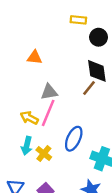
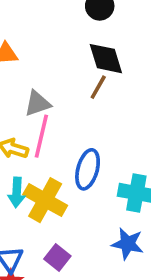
yellow cross: (44, 154) -> (45, 200), size x1.6

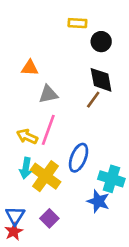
gray triangle: (38, 103) -> (48, 94), moved
blue star: (128, 244) -> (98, 201), moved

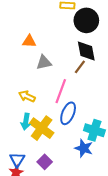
black circle: (101, 42) -> (86, 20), size x1.5
pink line: (48, 130) -> (61, 91), moved

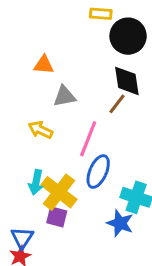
yellow arrow: (27, 96) -> (40, 130), moved
purple square: (45, 162) -> (57, 217), moved, turned -32

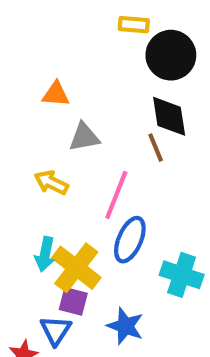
brown line: (117, 104) -> (156, 148), turned -60
blue star: (120, 223) -> (125, 326), moved
blue triangle: (22, 238) -> (56, 330), moved

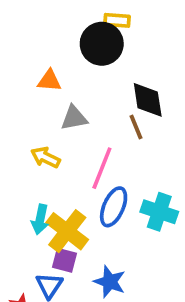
black circle: (171, 55) -> (102, 44), moved
cyan cross: (182, 275) -> (159, 212), moved

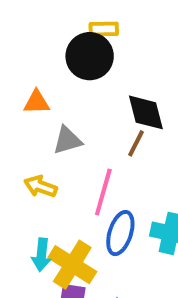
brown line: (136, 127) -> (136, 143), turned 55

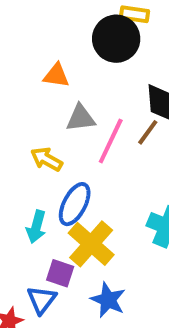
pink line: (103, 192) -> (111, 141), moved
blue ellipse: (120, 233) -> (75, 204), moved
yellow cross: (72, 265) -> (91, 244), moved

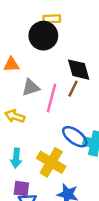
blue ellipse: (75, 204) -> (75, 137), moved, turned -70
purple square: (60, 273) -> (21, 189), moved

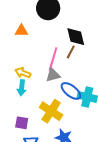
gray triangle: (31, 88) -> (53, 75), moved
cyan arrow: (16, 158) -> (22, 88), moved
purple square: (21, 189) -> (22, 123), moved

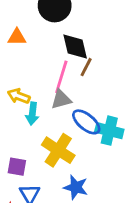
black diamond: (76, 37) -> (75, 47), moved
cyan arrow: (22, 88) -> (32, 114), moved

